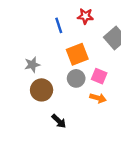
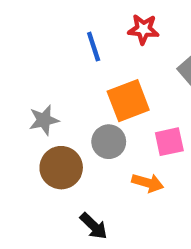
pink square: (99, 76) -> (169, 142), turned -35
gray circle: (76, 78) -> (109, 142), moved
orange arrow: (98, 98) -> (148, 183), moved

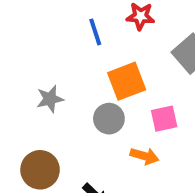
brown circle: (61, 168) -> (40, 170), moved

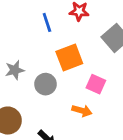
gray circle: (109, 119) -> (45, 84), moved
pink square: (164, 119) -> (96, 84), turned 36

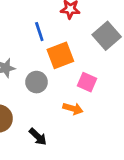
blue line: (47, 22) -> (39, 32), moved

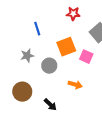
blue line: (39, 32) -> (37, 29), moved
pink square: (87, 82) -> (86, 57), moved

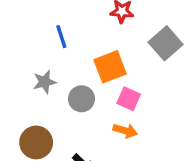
pink square: (86, 57) -> (129, 99), moved

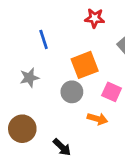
gray circle: (82, 99) -> (72, 92), moved
pink square: (129, 99) -> (112, 92), moved

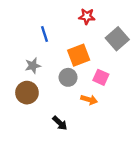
brown circle: (22, 129) -> (27, 93), moved

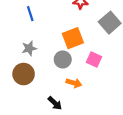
blue line: (45, 34) -> (30, 14), moved
orange arrow: (89, 100) -> (74, 83), moved

